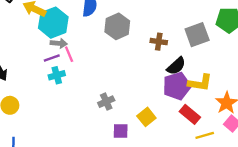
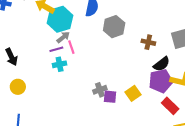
gray arrow: (59, 43) -> (63, 37), turned -48
yellow square: (146, 117) -> (133, 93), moved
purple square: (121, 131) -> (110, 97), moved

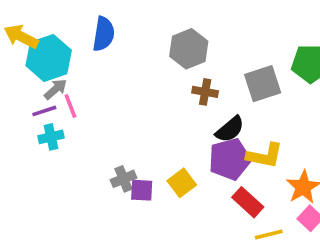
gray hexagon: (114, 27) -> (189, 49), moved

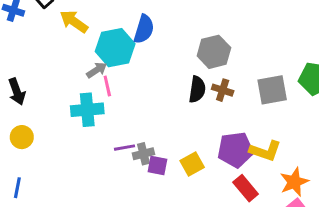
cyan hexagon: (49, 58) -> (115, 48), moved
purple line: (44, 111) -> (124, 148), moved
black semicircle: (230, 129) -> (197, 89), moved, turned -50
cyan cross: (51, 137) -> (87, 110), size x1.5

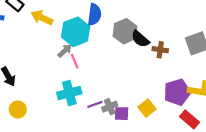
gray hexagon: (214, 52) -> (125, 31), moved
black semicircle: (197, 89) -> (140, 39), moved, turned 132
cyan cross: (87, 110) -> (69, 93), moved

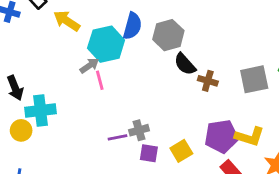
gray hexagon: (125, 31) -> (168, 35), moved
cyan cross: (69, 93) -> (40, 110), moved
gray cross: (110, 107) -> (139, 130), moved

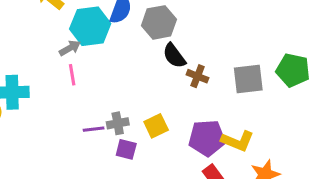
pink line: (100, 80) -> (72, 75), moved
yellow square: (181, 151) -> (156, 126), moved

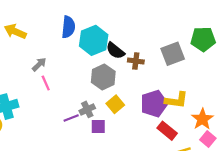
gray hexagon: (159, 22) -> (103, 77), moved
cyan hexagon: (90, 26) -> (94, 40), moved

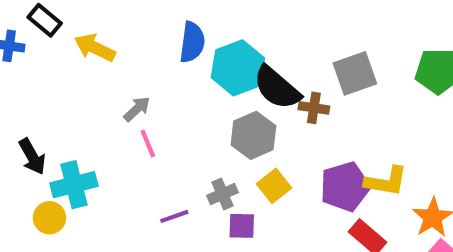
black semicircle: (115, 51) -> (277, 88), size x1.4
gray square: (173, 54) -> (355, 73), moved
purple line: (71, 118) -> (174, 216), moved

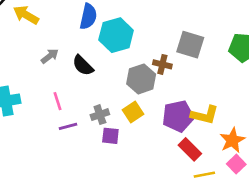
gray square: (355, 73) -> (190, 45), turned 32
black semicircle: (277, 88) -> (83, 65), moved, size x0.7
gray hexagon: (253, 135) -> (141, 79), moved
pink line: (148, 144) -> (58, 101), moved

